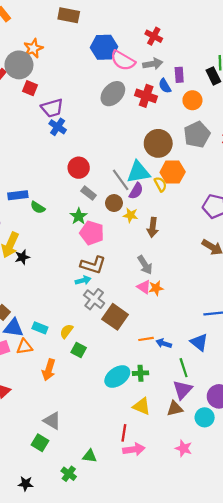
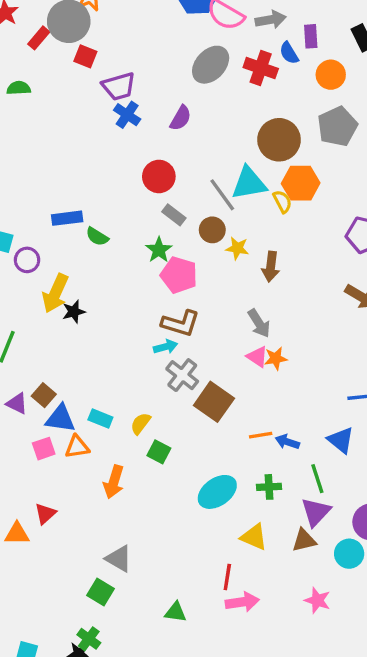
purple semicircle: (136, 191) -> (181, 118), moved
green cross: (141, 373) -> (269, 487), moved
green cross: (69, 474) -> (89, 639), moved

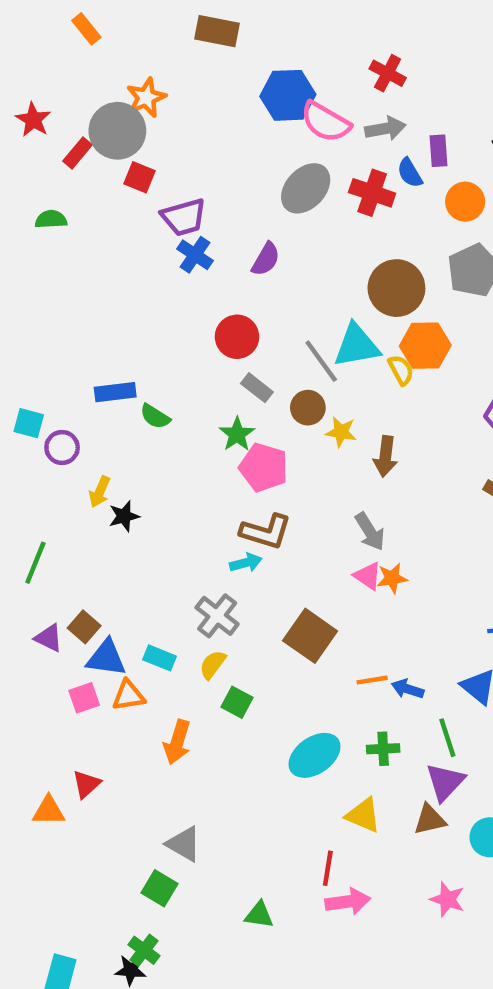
yellow arrow: (55, 293) -> (100, 492), size x0.6
gray cross: (182, 375) -> (217, 616), moved

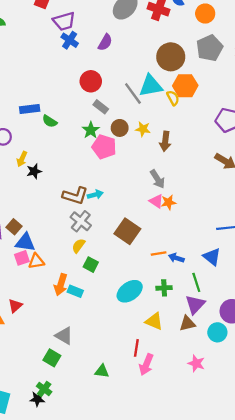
brown circle: (308, 408) -> (120, 128), moved
brown L-shape: (266, 532) -> (75, 196), moved
cyan rectangle: (159, 658) -> (75, 291), moved
pink square: (84, 698) -> (22, 258), moved
pink arrow: (348, 902) -> (146, 365), turned 120

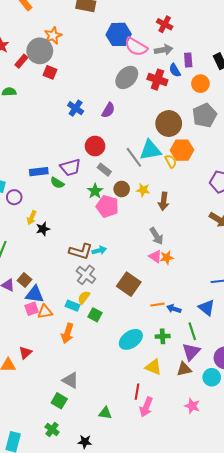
purple trapezoid: (64, 21) -> (70, 168), moved
cyan rectangle: (75, 291) -> (73, 306), moved
black star: (37, 399) -> (85, 442), moved

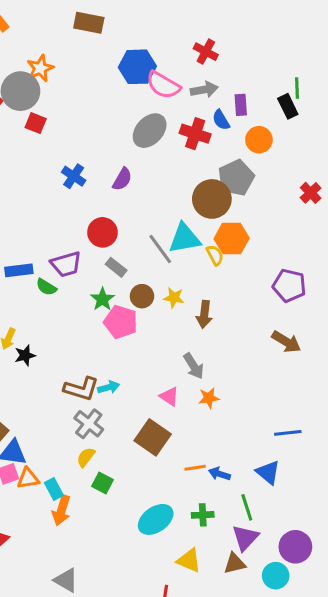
gray pentagon: (205, 115) -> (236, 178), moved
pink triangle: (155, 257) -> (169, 396), moved
cyan rectangle: (73, 306) -> (54, 489), moved, turned 40

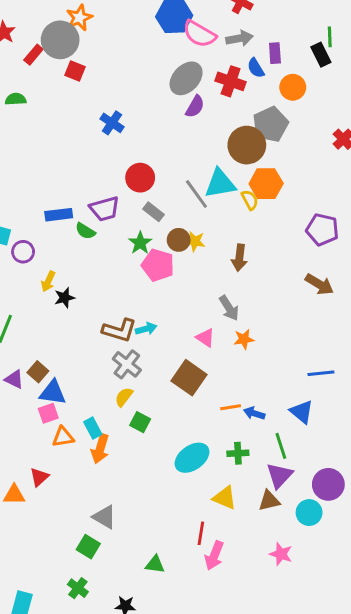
purple semicircle: (122, 179) -> (195, 107), moved
yellow star: (174, 298) -> (195, 241), moved
orange triangle: (28, 478) -> (63, 437), moved

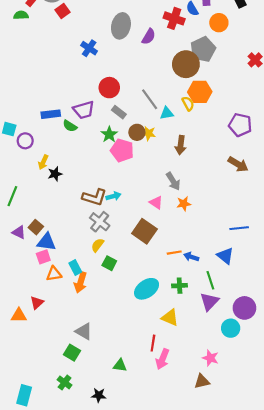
red square: (75, 71) -> (62, 11), turned 32
gray ellipse: (186, 78) -> (121, 26), moved, turned -30
green semicircle: (16, 99) -> (21, 15), moved
cyan triangle: (220, 184) -> (167, 113), moved, size x0.6
brown triangle: (269, 501) -> (202, 381), moved

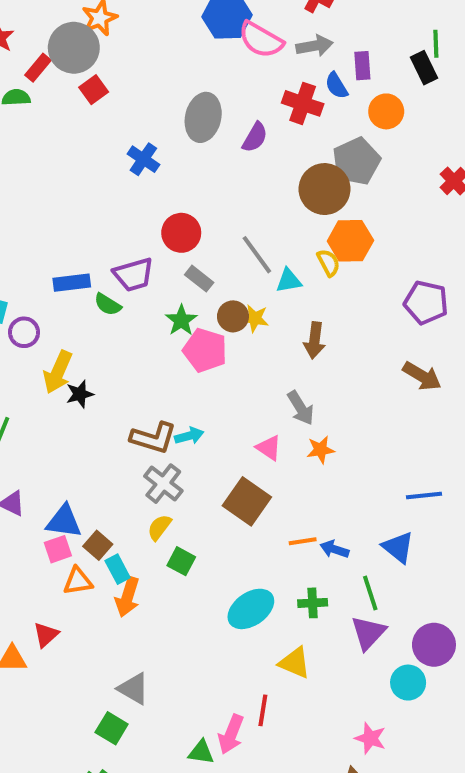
yellow arrow: (43, 162) -> (58, 372), size x1.5
brown square: (36, 227) -> (98, 545), moved
pink arrow: (162, 359) -> (231, 734), moved

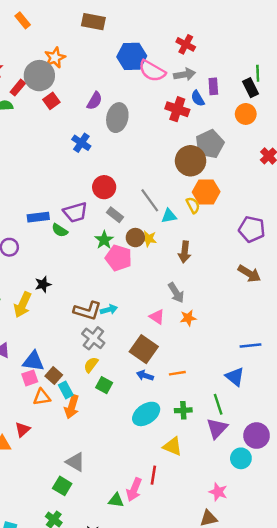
orange circle: (386, 111) -> (246, 114), moved
purple semicircle: (255, 137) -> (95, 101), moved
yellow arrow: (58, 372) -> (23, 305), moved
blue arrow: (334, 549) -> (145, 376), moved

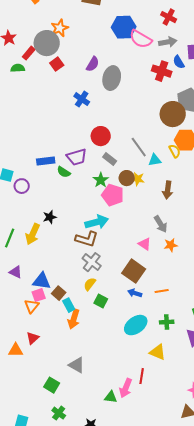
cyan arrow: (109, 310) -> (97, 222), moved, size x1.6
orange triangle: (42, 397) -> (32, 306), moved, turned -42
green square: (62, 486) -> (52, 385), moved

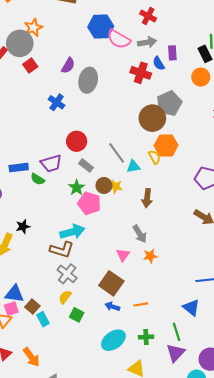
pink triangle: (145, 244) -> (123, 255), turned 32
orange arrow: (74, 319) -> (31, 357), moved, turned -54

